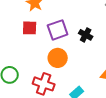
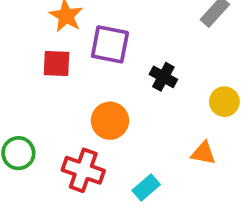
purple square: (58, 30) -> (110, 44), moved, turned 30

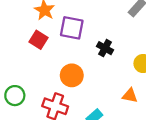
red square: (57, 63) -> (39, 40), turned 30

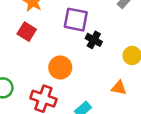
purple square: (72, 28) -> (76, 20), moved

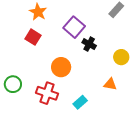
purple square: (76, 20) -> (74, 27), turned 30

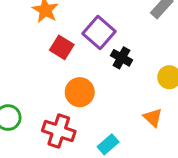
red square: (33, 37) -> (62, 47), moved
orange triangle: (110, 84) -> (153, 118), turned 32

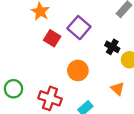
black cross: (121, 58) -> (112, 47), moved
orange circle: (80, 92) -> (78, 70), moved

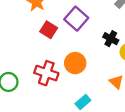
red cross: (50, 98) -> (46, 73), moved

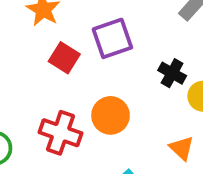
purple square: (76, 19) -> (112, 38), turned 30

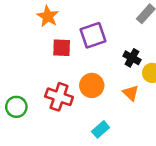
red square: (64, 58) -> (62, 48), turned -30
orange triangle: (182, 148) -> (131, 93), moved

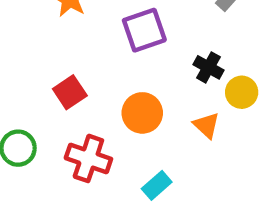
red square: (62, 48) -> (70, 92), moved, turned -36
red cross: (59, 97) -> (88, 158), moved

